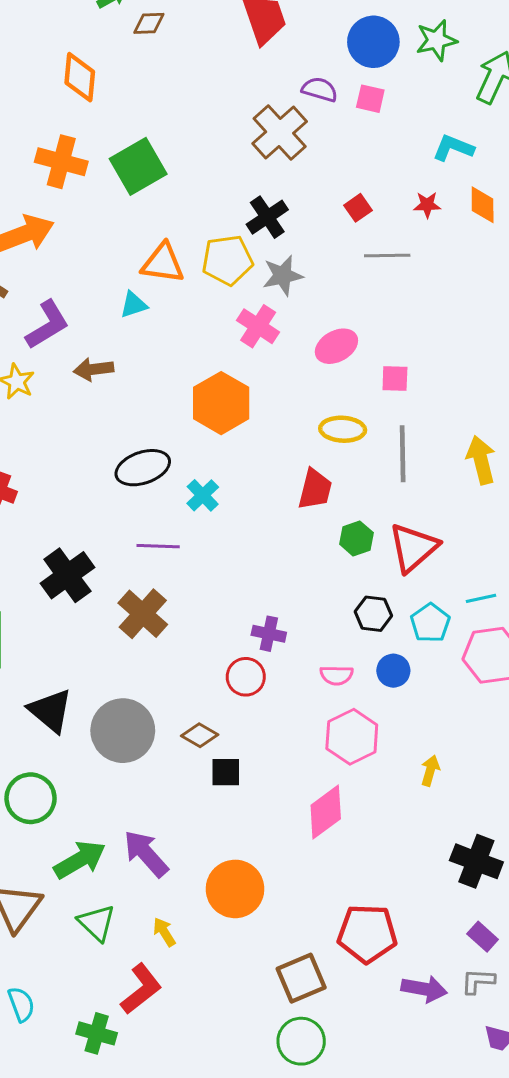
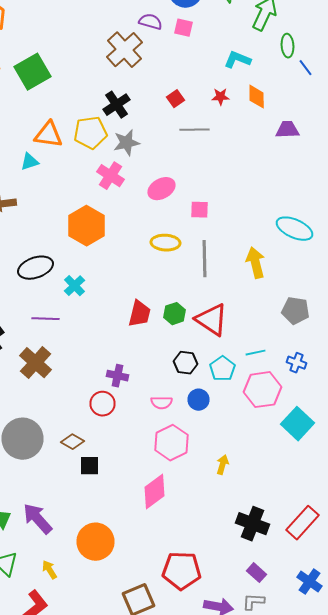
red trapezoid: (315, 489) -> (140, 314), moved
red triangle: (413, 548) -> (212, 320), turned -45

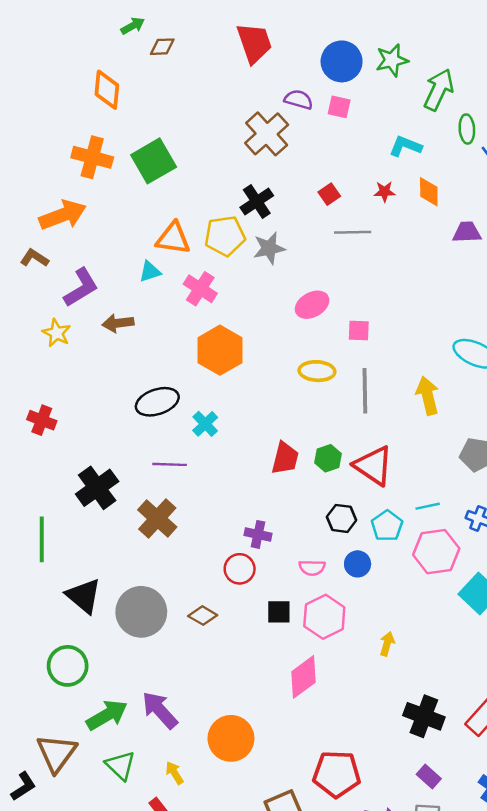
pink cross: (110, 176) -> (200, 289), moved
black square: (90, 466) -> (279, 612), moved

